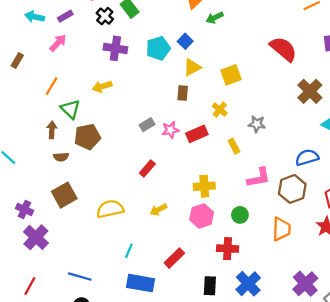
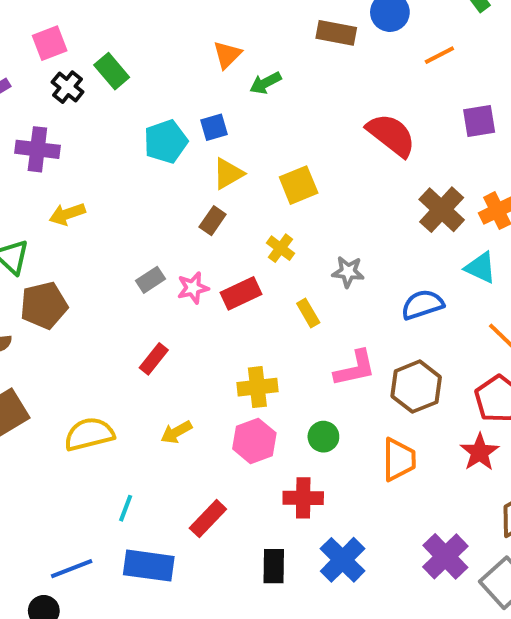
blue square: (185, 41) -> (214, 127), turned 32
purple cross: (115, 48) -> (37, 149), moved
brown rectangle: (183, 93) -> (213, 221), turned 32
blue semicircle: (307, 157) -> (422, 305), moved
blue line: (80, 277) -> (72, 569), moved, turned -35

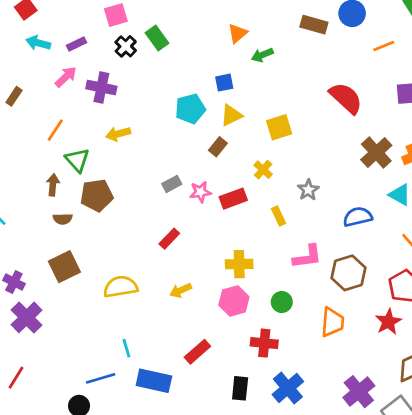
cyan pentagon: (166, 142) -> (190, 109), moved
gray star: (348, 272) -> (308, 190), turned 30
cyan line: (126, 508) -> (126, 348), moved, turned -42

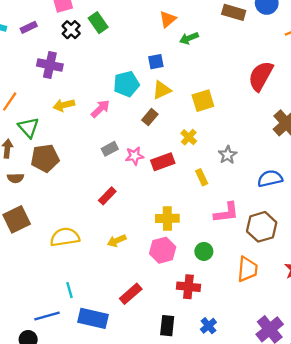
pink arrow: (66, 77) -> (100, 109), moved
red semicircle: (346, 98) -> (261, 76), turned -104
blue cross: (288, 388) -> (208, 326), size x0.6

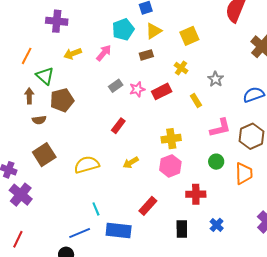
brown rectangle: (150, 117) -> (146, 55), turned 40
green circle: (204, 251) -> (216, 162), moved

